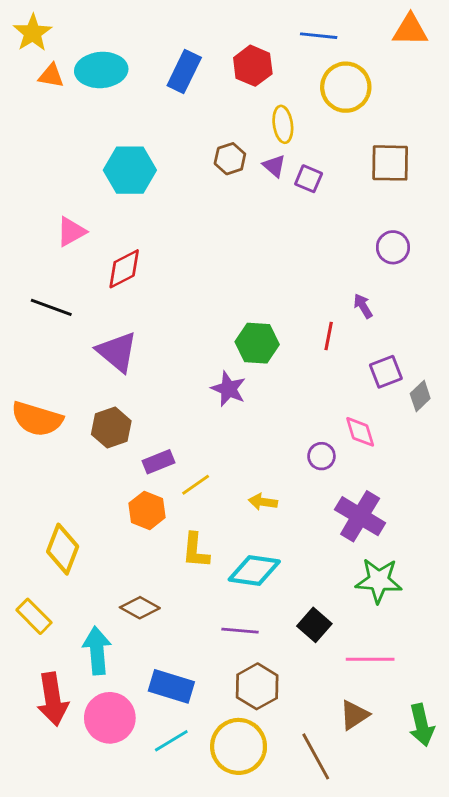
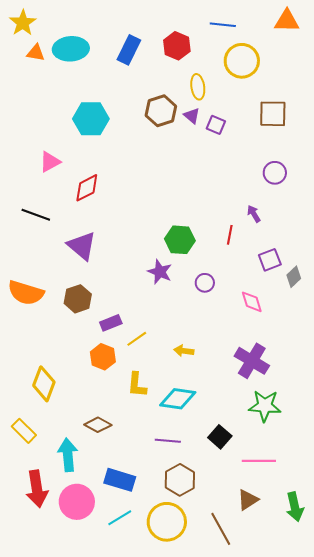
brown hexagon: (230, 159) -> (161, 111), size x1.4
purple circle: (321, 456) -> (205, 283), moved

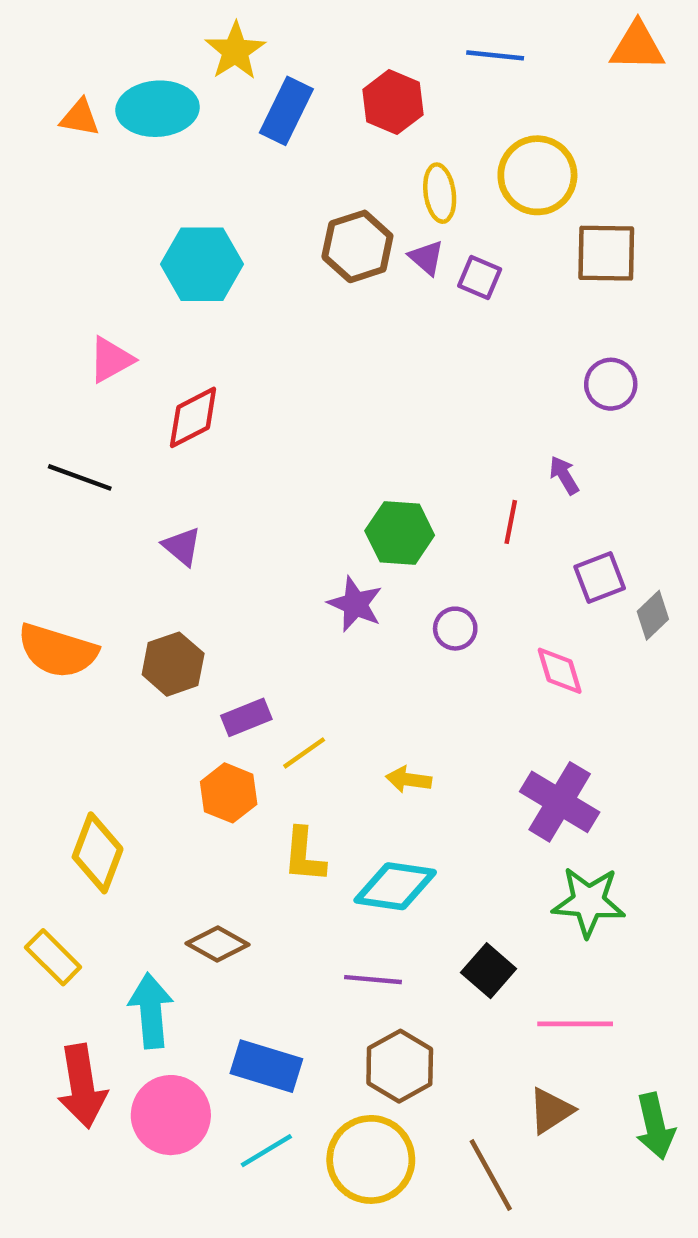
yellow star: (23, 23) -> (235, 51), moved
yellow circle: (242, 61) -> (537, 175), moved
purple triangle: (82, 246) -> (182, 546), size x0.6

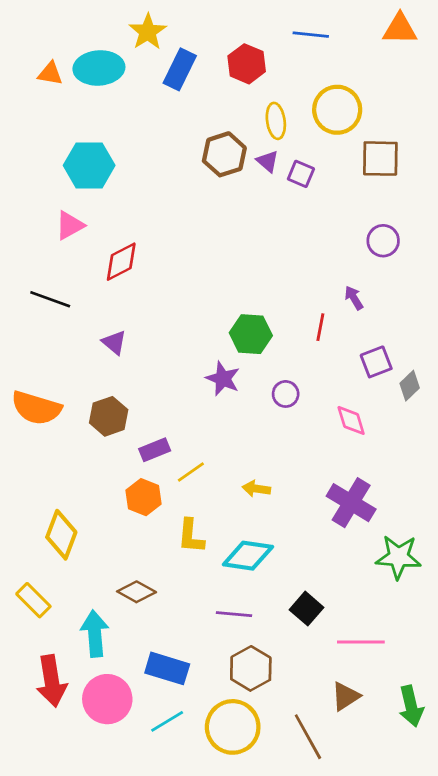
cyan hexagon: (202, 264) -> (89, 165), moved
green star: (588, 902) -> (398, 557), moved

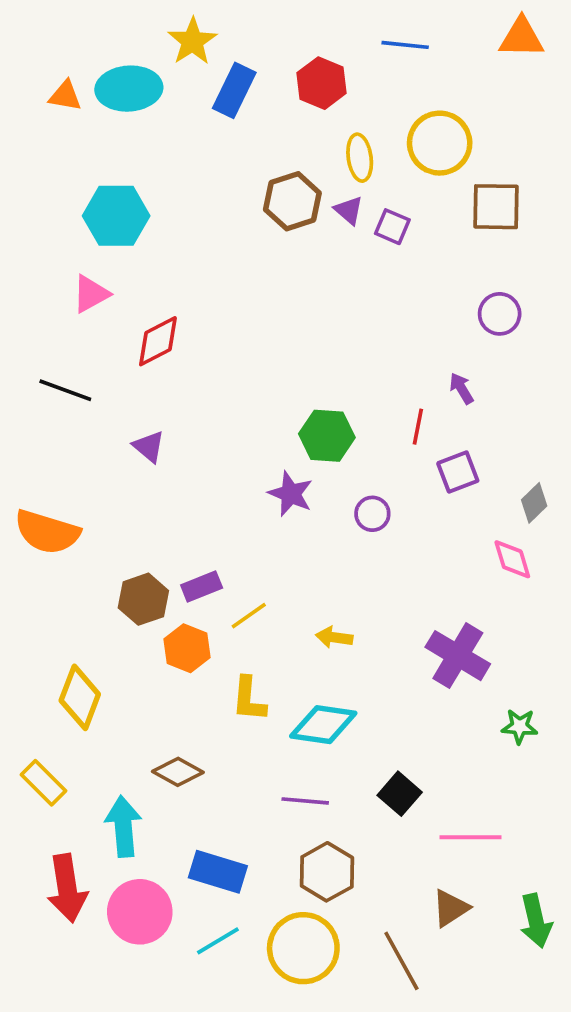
purple square: (376, 362) -> (458, 472), moved
brown hexagon: (109, 416) -> (143, 599), moved
pink diamond: (351, 420) -> (512, 559), moved
green star: (398, 557) -> (520, 726), size x0.6

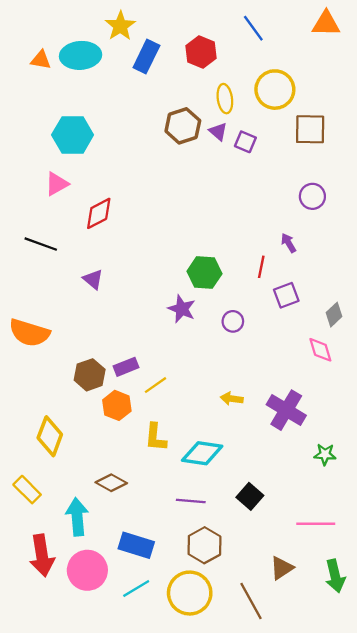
blue line: (405, 45) -> (253, 28), turned 48
yellow arrow: (334, 637) -> (232, 399), moved
pink line: (471, 837) -> (316, 524), moved

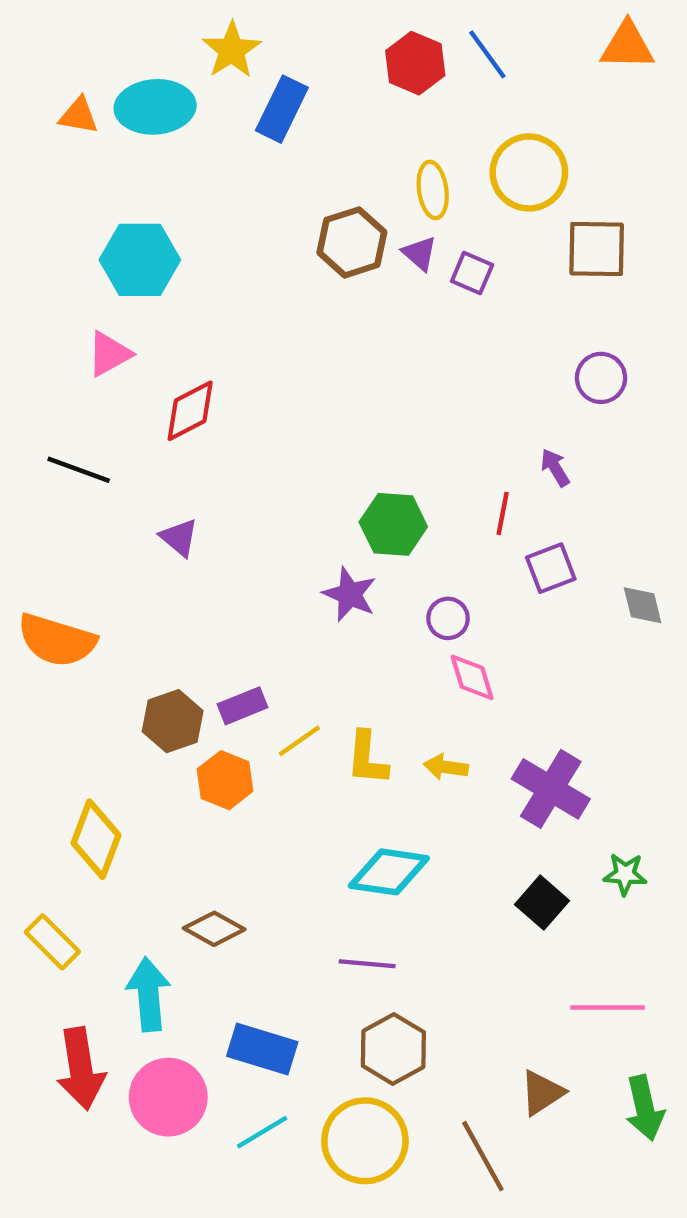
red hexagon: (201, 52) -> (415, 63), moved
gray diamond: (334, 315) -> (643, 605), turned -60
pink diamond: (320, 350) -> (472, 677), moved
yellow L-shape: (156, 437) -> (367, 758), moved
black square: (250, 496) -> (542, 903), moved

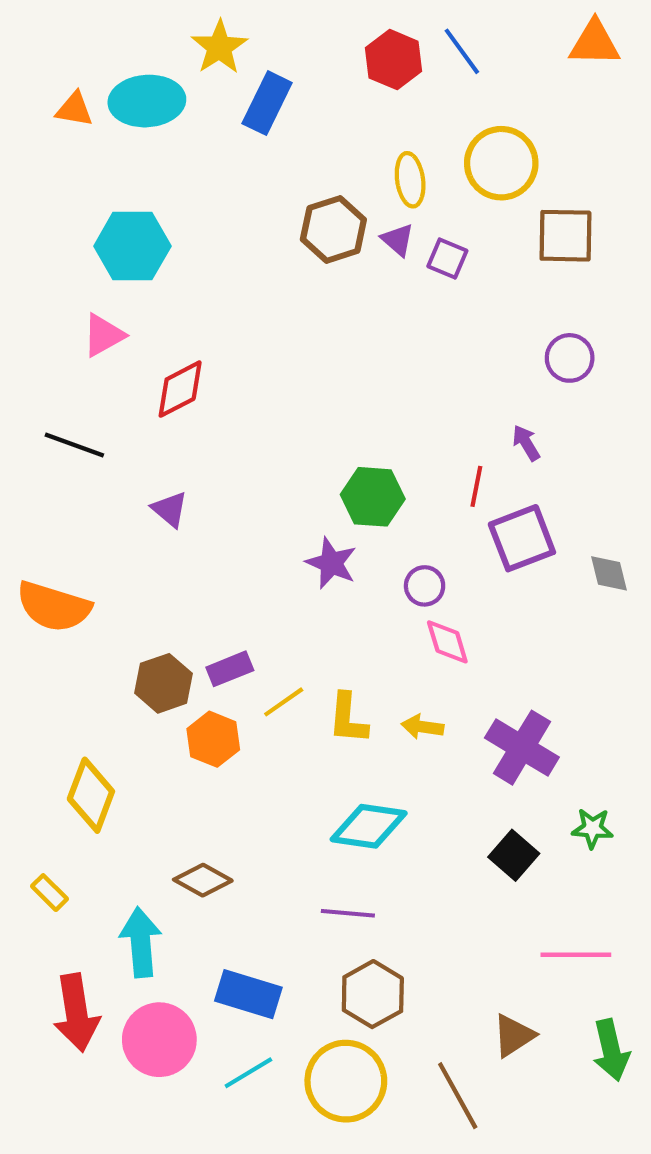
purple square: (551, 568) -> (522, 538), size x1.4
yellow rectangle: (52, 942) -> (50, 893), size x0.7

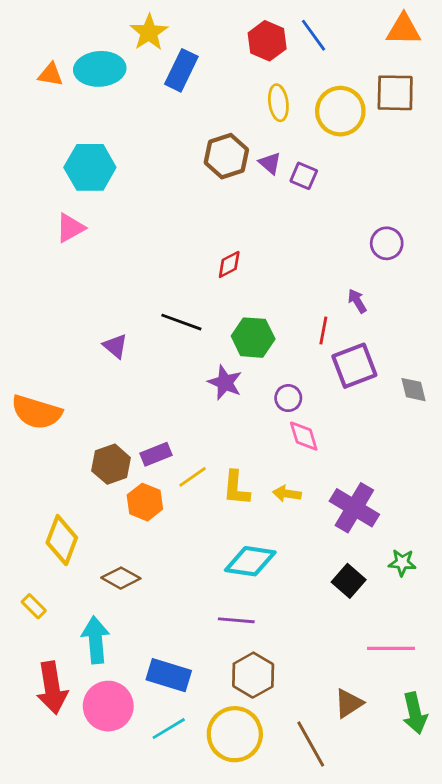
yellow ellipse: (410, 180) -> (278, 103), moved
brown square: (565, 236) -> (395, 93), moved
red diamond: (180, 389) -> (229, 264), moved, size x0.7
black line: (74, 445) -> (181, 322), moved
brown diamond: (203, 880) -> (121, 578), moved

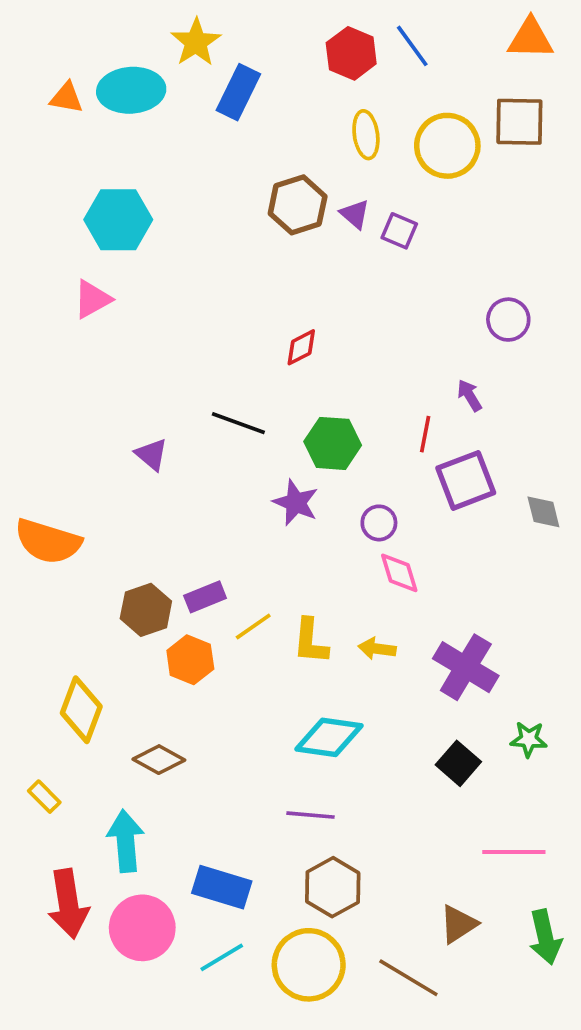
brown line: (311, 744) -> (408, 978), turned -30

